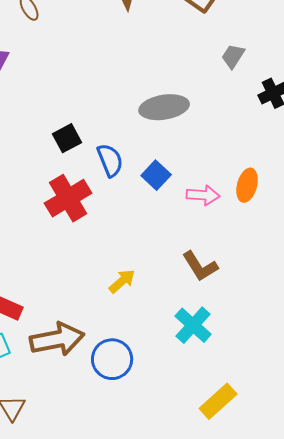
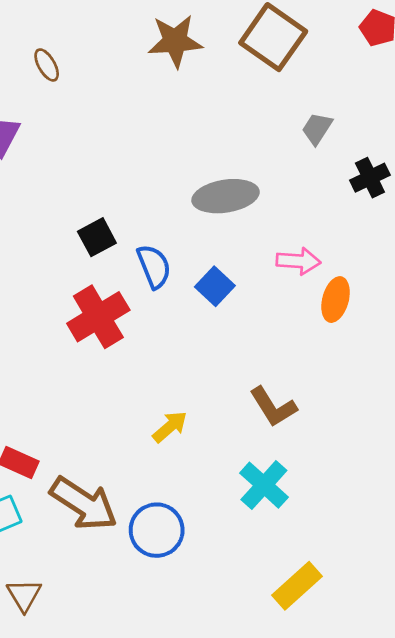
pink arrow: (203, 195) -> (298, 261), moved
brown arrow: (57, 339) -> (84, 504), turned 44

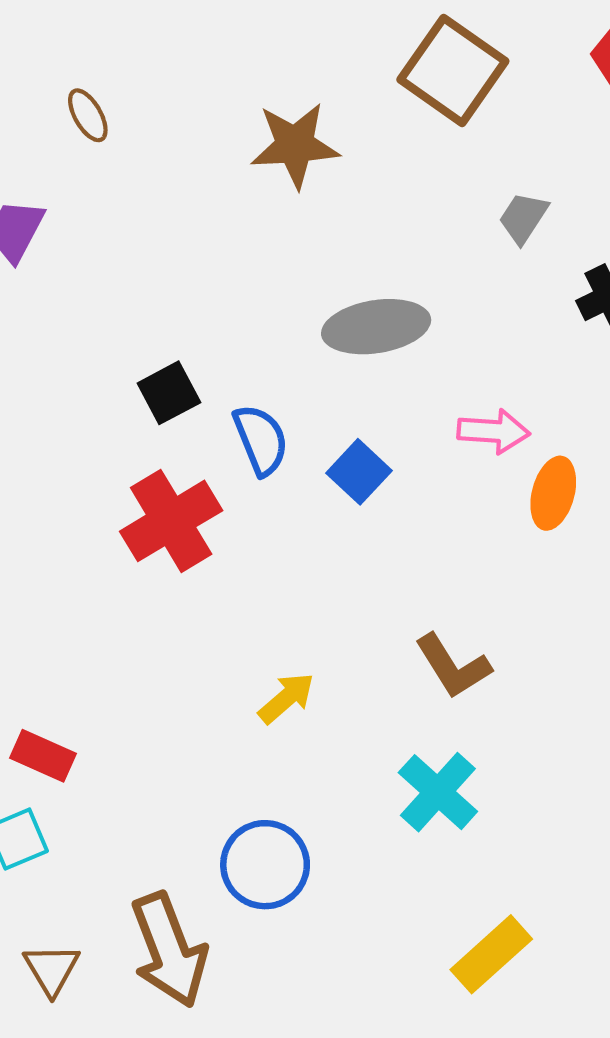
brown star: (175, 41) -> (295, 145), moved
brown arrow: (84, 504) -> (169, 950), moved, turned 36

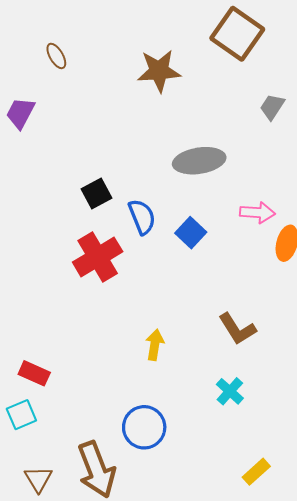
yellow arrow: (286, 698) -> (155, 345), turned -40
cyan cross: (438, 792) -> (230, 391), size x0.7
yellow rectangle: (491, 954) -> (256, 472), size x0.7

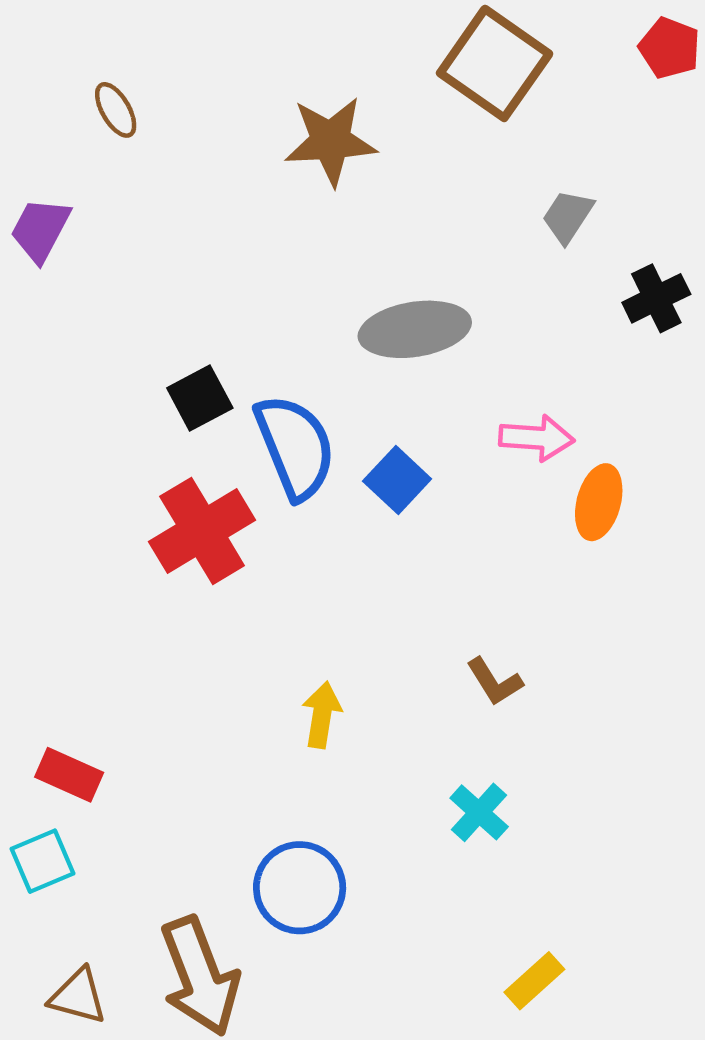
blue semicircle: (142, 217) -> (295, 447), size x1.4
brown L-shape: (237, 329) -> (495, 682), size x0.7
brown triangle: (38, 479) -> (78, 996), turned -44

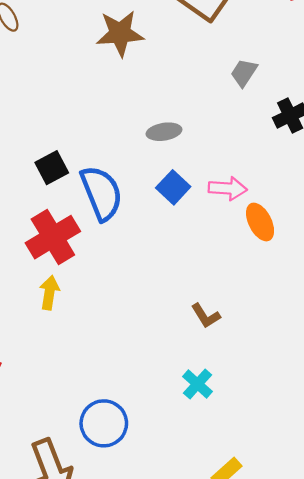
gray ellipse: (415, 329) -> (164, 132), size x0.6
blue square: (397, 480) -> (173, 187), moved
orange ellipse: (599, 502) -> (260, 222), turned -42
yellow arrow: (322, 715) -> (49, 293), moved

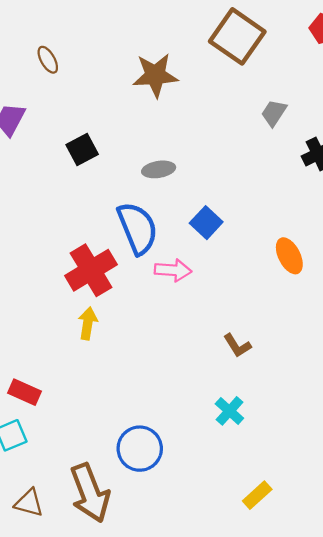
gray ellipse: (164, 132) -> (159, 169), moved
black square: (52, 168) -> (82, 149), moved
pink arrow: (228, 188) -> (173, 270), moved

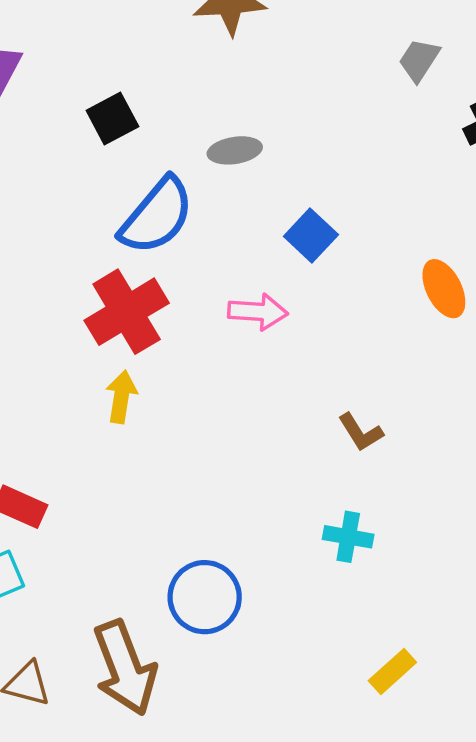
blue semicircle: (138, 228) -> (157, 216), moved, turned 62
cyan cross: (229, 411) -> (348, 537), turned -32

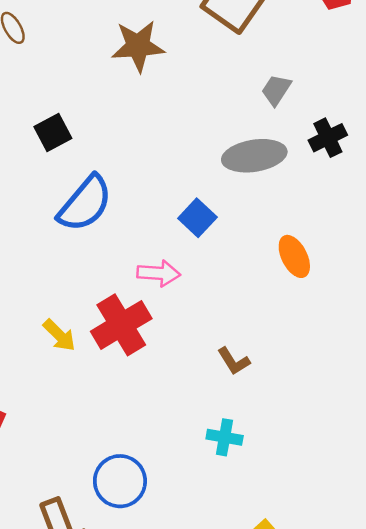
gray ellipse: (235, 150) -> (254, 156), moved, size x1.6
red cross: (127, 312) -> (121, 325), moved
yellow arrow: (121, 397) -> (59, 335), turned 126

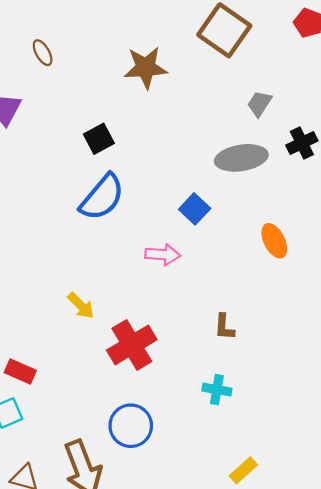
black square: (53, 132) -> (99, 139), moved
red cross: (121, 325) -> (132, 345), moved
brown L-shape: (234, 361) -> (224, 327), turned 36

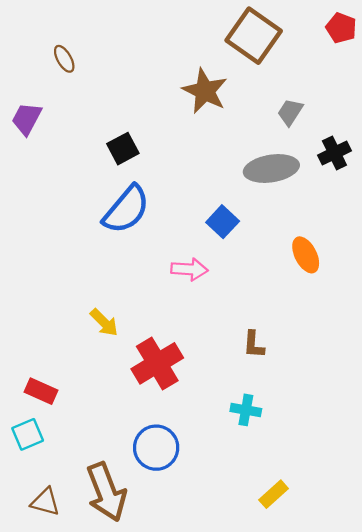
brown star: (146, 68) -> (205, 91), moved, turned 30

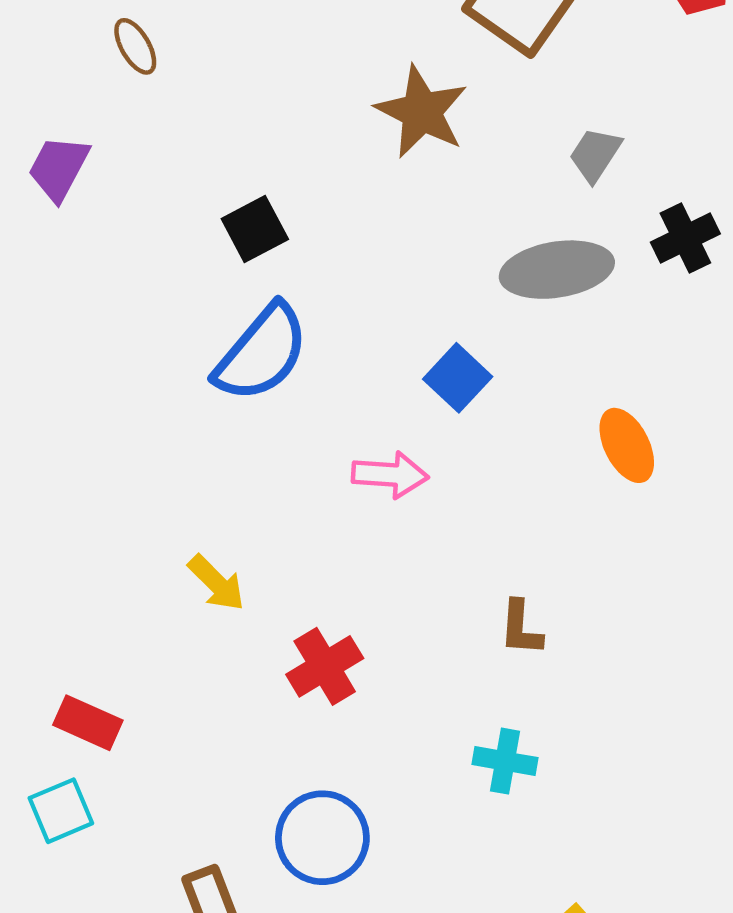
red cross: (157, 363) -> (325, 666), size x0.7

